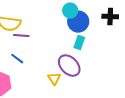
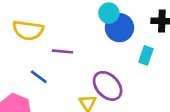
purple line: (21, 36) -> (63, 51), moved
cyan rectangle: (79, 43) -> (146, 55), moved

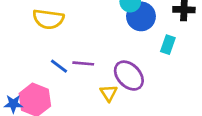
purple line: (63, 51) -> (83, 63), moved

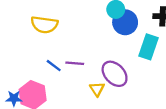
cyan rectangle: (168, 45) -> (149, 47), size x1.5

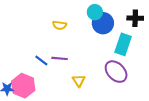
yellow semicircle: (44, 25) -> (60, 25), moved, size x0.6
purple ellipse: (115, 74) -> (116, 72), moved

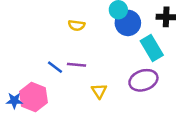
cyan rectangle: (123, 44) -> (152, 48), turned -50
purple ellipse: (116, 72) -> (143, 80), turned -65

